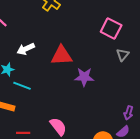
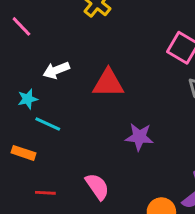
purple star: (84, 77) -> (139, 137), moved

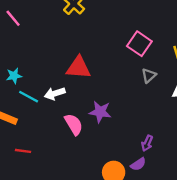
white arrow: (56, 70) -> (55, 93), moved
pink semicircle: (97, 187) -> (74, 124), moved

